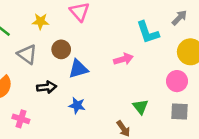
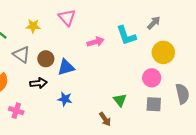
brown circle: (61, 49) -> (46, 59), moved
pink arrow: (123, 59) -> (96, 42), moved

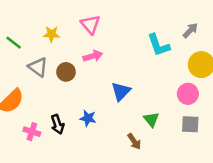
pink arrow: (96, 42) -> (93, 56), moved
blue triangle: (66, 67) -> (121, 91), moved, turned -30
black arrow: (38, 83) -> (57, 124), moved, turned 77

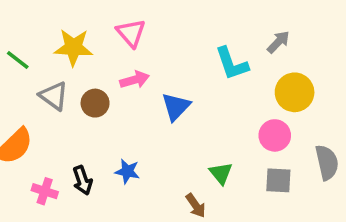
yellow star: (51, 34) -> (73, 47), size x1.5
blue triangle: (121, 91) -> (176, 107), moved

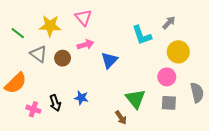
green triangle: (221, 173) -> (135, 99), size x1.5

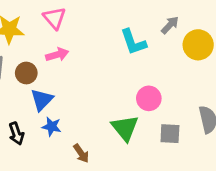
yellow circle: (178, 52) -> (198, 45), moved
blue triangle: (109, 60) -> (42, 100), moved
pink circle: (167, 77) -> (149, 98), moved
brown arrow: (121, 118) -> (81, 153), moved

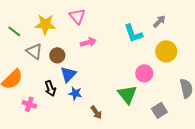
yellow circle: (198, 45) -> (166, 51), moved
pink arrow: (57, 55) -> (88, 42), moved
black arrow: (16, 134) -> (50, 88), moved
gray square: (170, 134) -> (159, 110), moved, turned -35

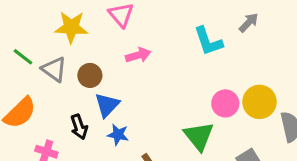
green line: (14, 31) -> (23, 57), moved
yellow circle: (166, 51) -> (259, 102), moved

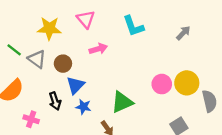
gray arrow: (249, 23) -> (183, 33), moved
cyan L-shape: (208, 41) -> (133, 26), moved
green triangle: (199, 136) -> (122, 102), moved, turned 45

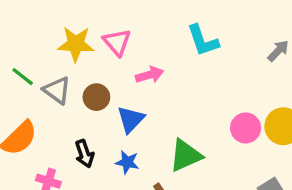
pink triangle: (86, 19) -> (117, 42), moved
blue triangle: (75, 85) -> (131, 119), moved

